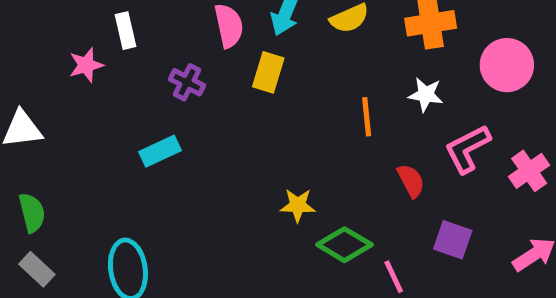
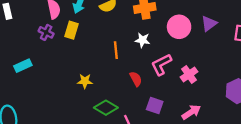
purple cross: (187, 82) -> (46, 32), moved
yellow star: (298, 205) -> (85, 81), moved

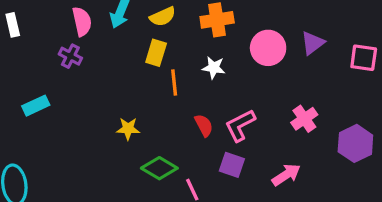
yellow rectangle: (72, 30) -> (156, 53), moved
pink L-shape: (161, 64) -> (240, 125), moved
pink cross: (189, 74) -> (304, 119), moved

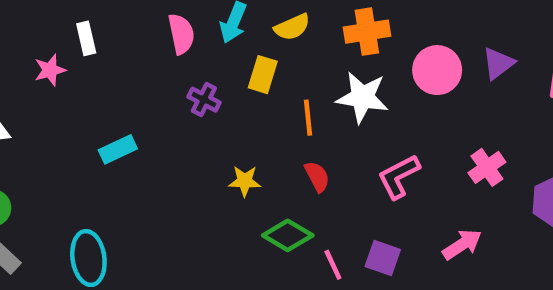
yellow rectangle: (156, 53) -> (263, 75), moved
purple cross: (70, 56) -> (204, 100), moved
white star: (214, 68) -> (362, 97), size x1.6
red semicircle: (204, 125) -> (317, 176), moved
purple square: (232, 165) -> (383, 258), moved

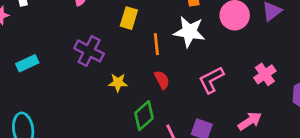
purple cross: (204, 100) -> (89, 51), moved, size x1.5
cyan rectangle: (118, 149) -> (27, 63), moved
green diamond: (288, 235) -> (144, 116), turned -72

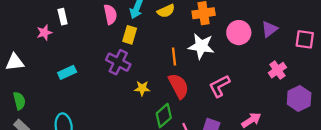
yellow rectangle: (129, 18) -> (130, 35), moved
pink cross: (265, 74) -> (277, 70), moved
red semicircle: (162, 80) -> (179, 86), size x1.6

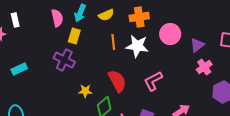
purple triangle: (269, 29) -> (197, 45), moved
orange line: (174, 56) -> (113, 42), moved
yellow star: (142, 88) -> (85, 91), moved

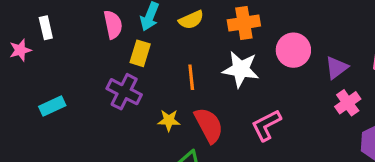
orange line: (113, 42) -> (191, 77), moved
yellow star: (85, 91) -> (169, 120), moved

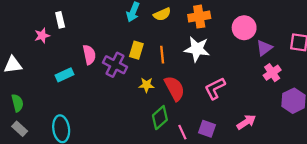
pink semicircle: (113, 25) -> (89, 55), moved
pink circle: (293, 50) -> (244, 28), moved
yellow rectangle: (140, 53) -> (136, 50), moved

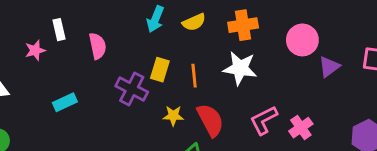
pink semicircle: (89, 55) -> (98, 46), moved
pink cross: (272, 73) -> (301, 128), moved

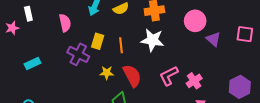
pink semicircle: (98, 46) -> (65, 23), moved
purple triangle: (329, 67) -> (213, 39), turned -42

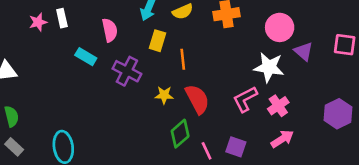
pink star: (12, 28) -> (38, 22), moved
white star: (152, 40) -> (269, 67), moved
yellow rectangle: (98, 41) -> (157, 41), moved
cyan rectangle: (33, 64) -> (86, 57), moved, turned 56

